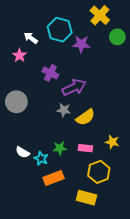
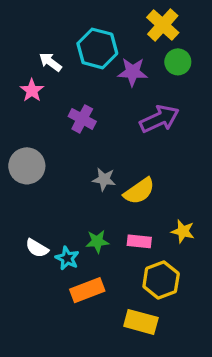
green circle: (117, 37) -> (178, 62), moved
purple arrow: (74, 87) -> (159, 119), moved

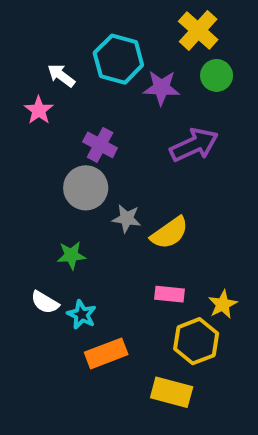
gray circle: (27, 166) -> (86, 188), moved
yellow star: (183, 231) -> (223, 304), moved, turned 30
green star: (97, 241) -> (71, 255), moved

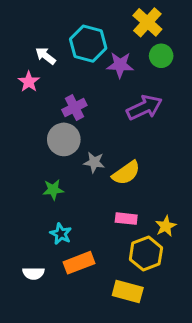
purple cross: (100, 145) -> (74, 108), turned 35
white semicircle: (45, 302) -> (33, 273), moved, turned -30

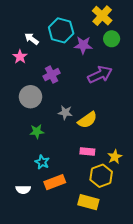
gray circle: (64, 139) -> (30, 97), moved

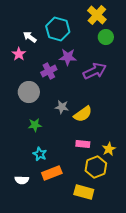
purple star: (83, 45) -> (68, 57), moved

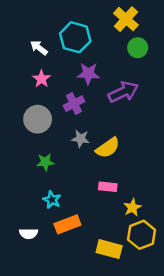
pink star: (19, 54) -> (41, 79), moved
purple cross: (49, 71) -> (74, 104), moved
yellow star: (109, 149) -> (132, 208), moved
yellow hexagon: (96, 167) -> (142, 235), moved

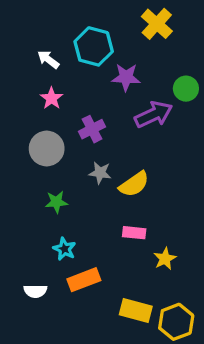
green circle: (138, 48) -> (186, 89), moved
purple star: (88, 74) -> (126, 77), moved
yellow hexagon: (142, 235) -> (176, 322), moved

